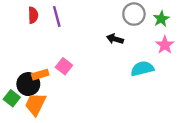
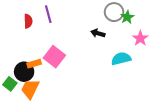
red semicircle: (33, 15) -> (28, 21), moved
green star: (161, 19) -> (127, 17), moved
pink square: (64, 66) -> (54, 57), size x1.5

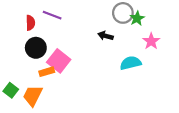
purple line: (48, 14) -> (52, 15), turned -54
orange rectangle: (34, 64) -> (47, 72), moved
black circle: (24, 72) -> (36, 48), moved

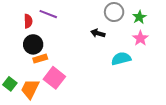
green star: (137, 18) -> (139, 17), moved
pink square: (59, 61) -> (54, 78), moved
orange rectangle: (47, 72) -> (40, 59), moved

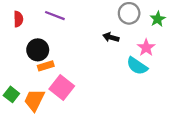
red semicircle: (28, 21) -> (18, 19), moved
pink star: (140, 38) -> (146, 48), moved
cyan semicircle: (121, 59) -> (137, 66), turned -132

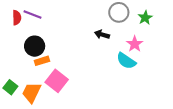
purple line: (55, 16) -> (32, 14), moved

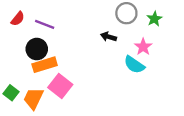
purple line: (32, 14) -> (45, 24), moved
red semicircle: (17, 18) -> (18, 19), turned 40
orange rectangle: (42, 61) -> (45, 65), size x1.5

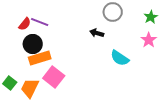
red semicircle: (18, 19) -> (25, 24), moved
green star: (154, 19) -> (151, 17), moved
pink star: (143, 47) -> (149, 40), moved

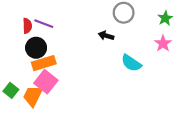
red semicircle: (25, 24) -> (27, 26), turned -40
pink square: (54, 77) -> (46, 82), moved

